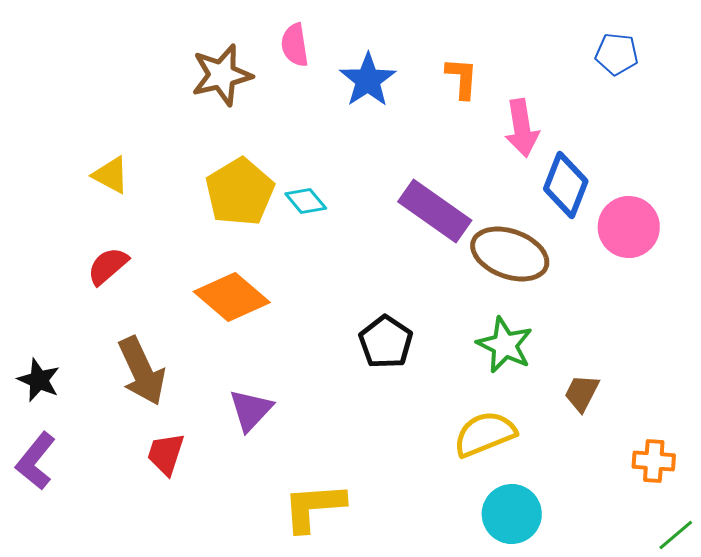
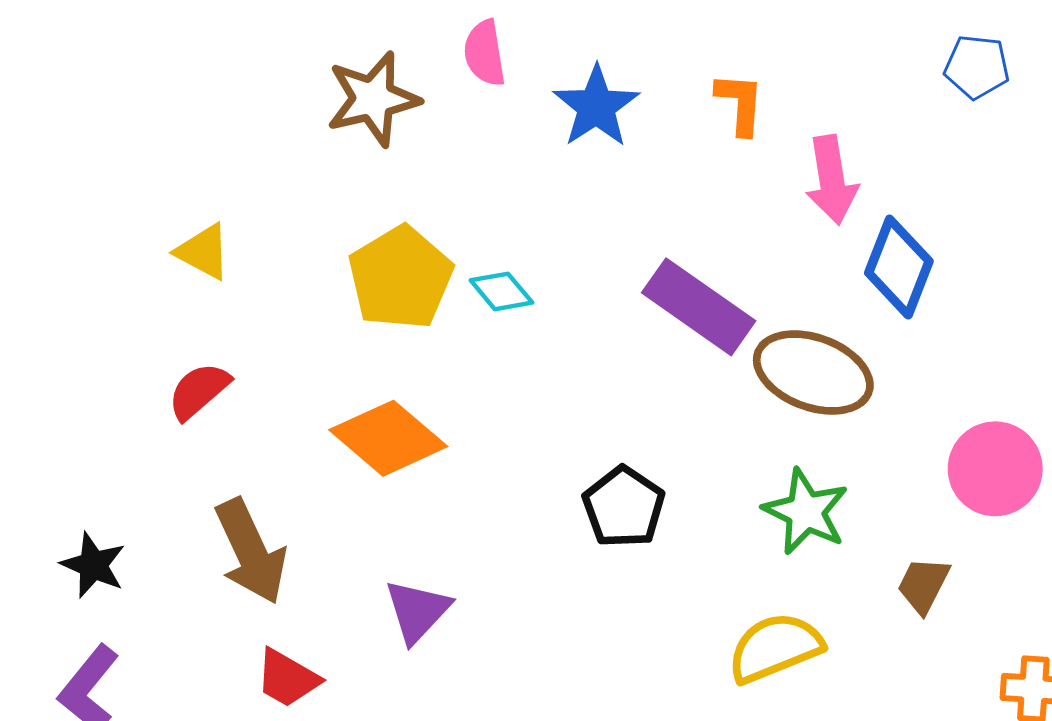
pink circle: (629, 227) -> (995, 469), moved
red trapezoid: (166, 454) -> (287, 678), turned -78

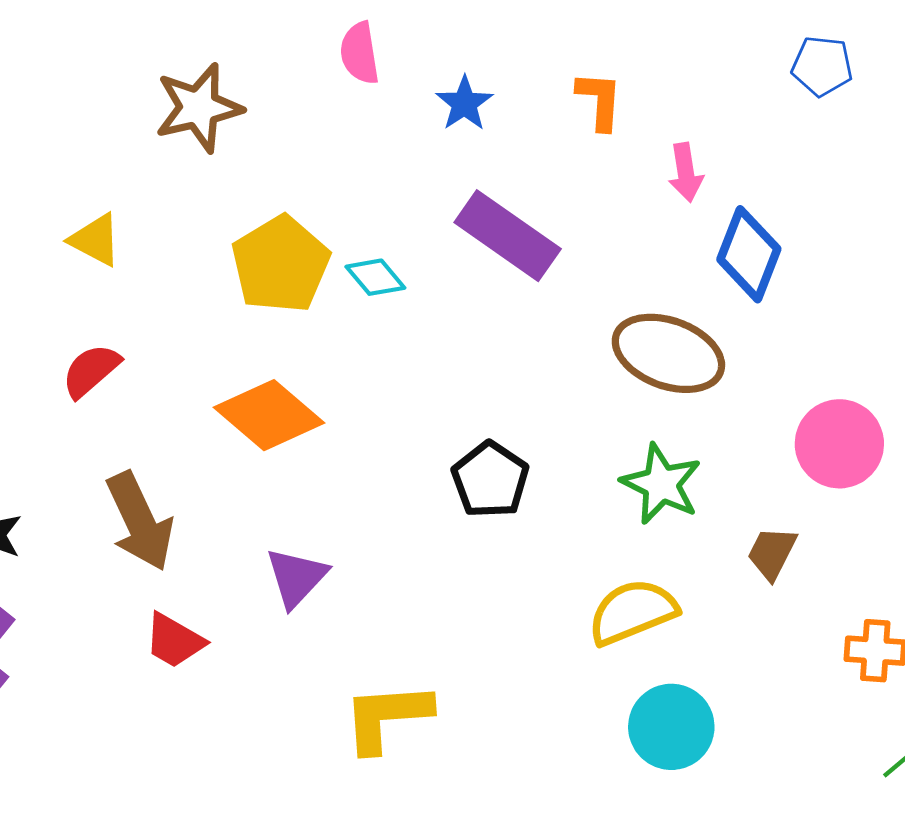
brown star: (373, 99) -> (199, 108), moved
blue star: (596, 107) -> (464, 103), size x0.7
pink arrow: (832, 180) -> (686, 172), size x0.7
purple rectangle: (699, 307) -> (508, 236), moved

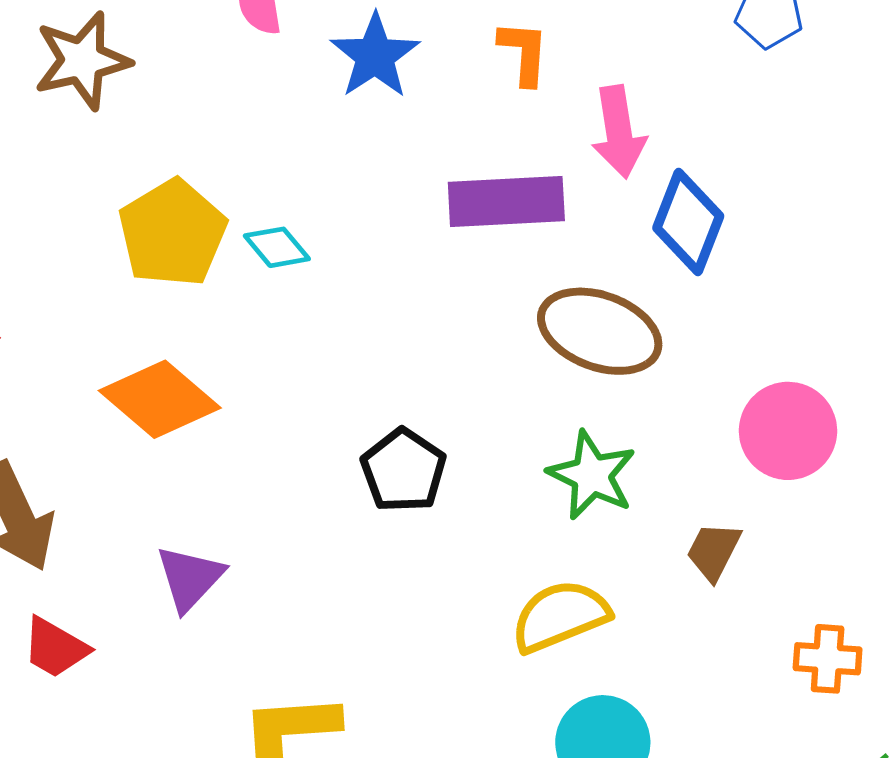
blue star: (464, 103) -> (375, 56), size x1.4
pink arrow: (686, 172) -> (619, 132), size x1.4
purple rectangle: (508, 236) -> (506, 201), moved, turned -38

